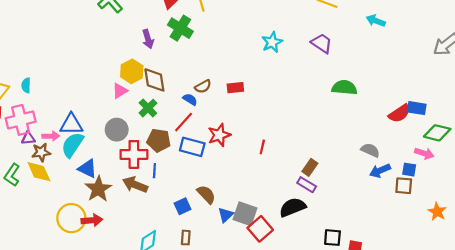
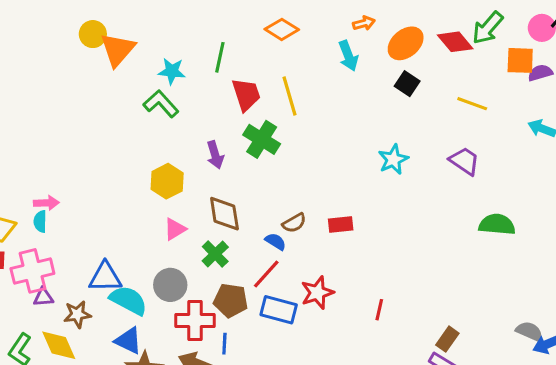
yellow hexagon: (132, 71) -> (167, 181), moved
pink arrow: (51, 136) -> (46, 203), moved
cyan semicircle: (72, 145) -> (128, 300), moved, turned 84
gray semicircle: (370, 150) -> (529, 331), moved
brown star: (41, 152) -> (77, 314), moved

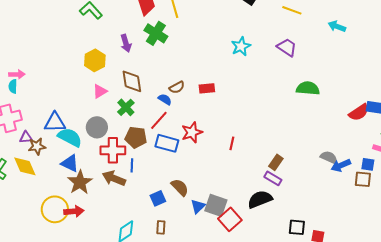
purple triangle: (43, 297) -> (26, 137), moved

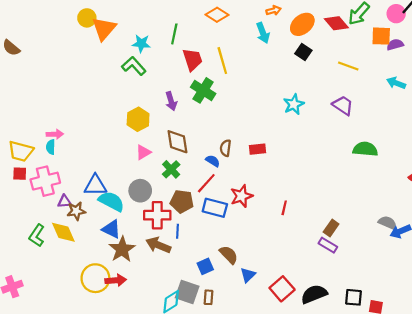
brown semicircle: (177, 87) -> (226, 148), turned 126
black semicircle: (260, 199) -> (314, 294), moved
gray square: (216, 205) -> (187, 292), moved

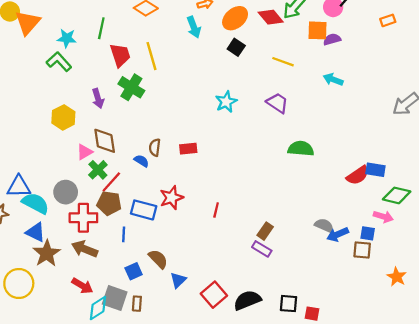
pink triangle: (143, 152) -> (85, 152), moved
red line: (206, 183) -> (111, 182), moved
blue line: (178, 231) -> (124, 234), moved
red arrow: (116, 280) -> (82, 286), moved, turned 36

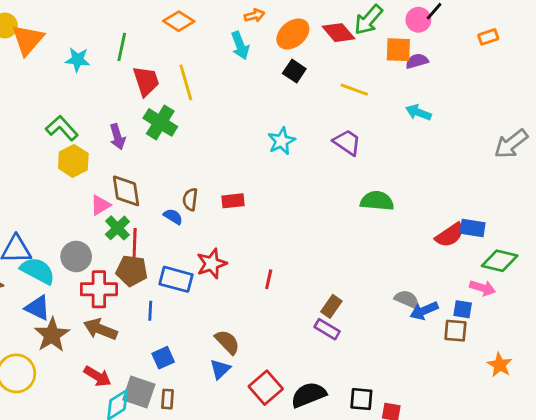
green L-shape: (59, 62) -> (62, 128), moved
red line: (111, 182) -> (135, 244), turned -40
brown semicircle: (158, 259) -> (227, 342), moved

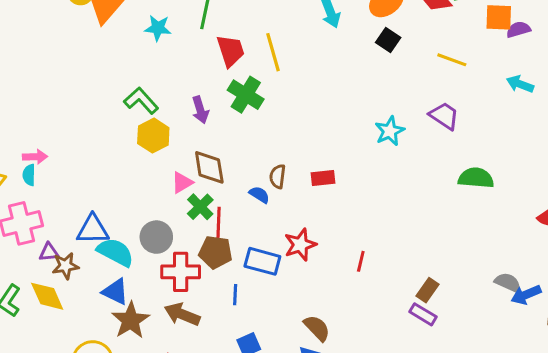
cyan star: (281, 141) -> (390, 131), moved

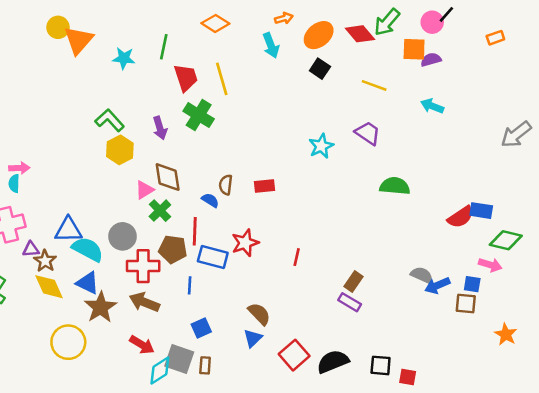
red line: (218, 223) -> (195, 231), moved
brown star: (65, 266) -> (45, 261), turned -30
yellow diamond: (47, 296) -> (49, 287), moved

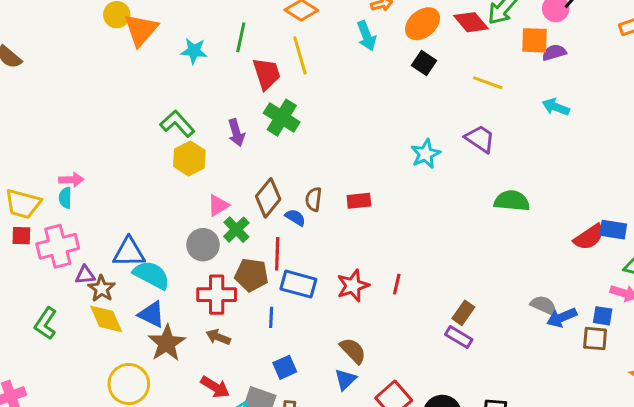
yellow line: (222, 79) -> (300, 55), moved
brown diamond: (168, 177) -> (268, 198), moved, turned 48
gray circle: (122, 236) -> (203, 245), moved
red star: (245, 243) -> (353, 286), moved
brown arrow: (144, 302) -> (218, 337), size x0.7

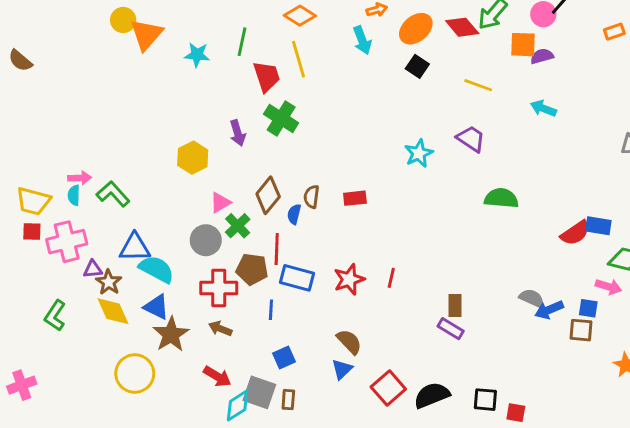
green L-shape: (177, 124) -> (113, 194), moved
blue semicircle: (295, 217) -> (294, 214), turned -108
brown rectangle: (463, 313) -> (455, 305), turned -35

